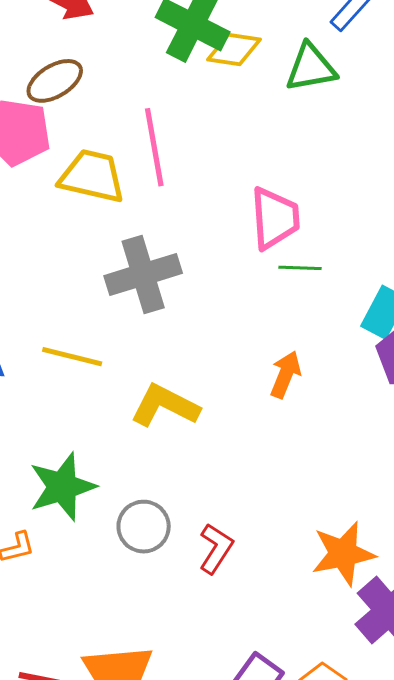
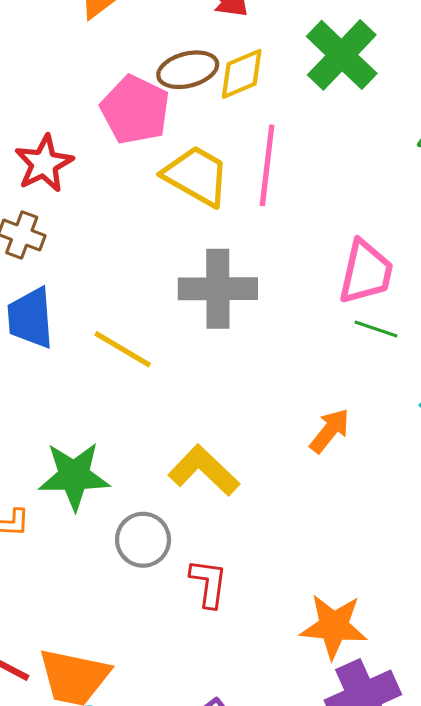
yellow diamond: (234, 50) -> (242, 74), moved, turned -48
yellow L-shape: (165, 406) -> (204, 470), moved
red L-shape: (216, 548) -> (208, 583), turned -42

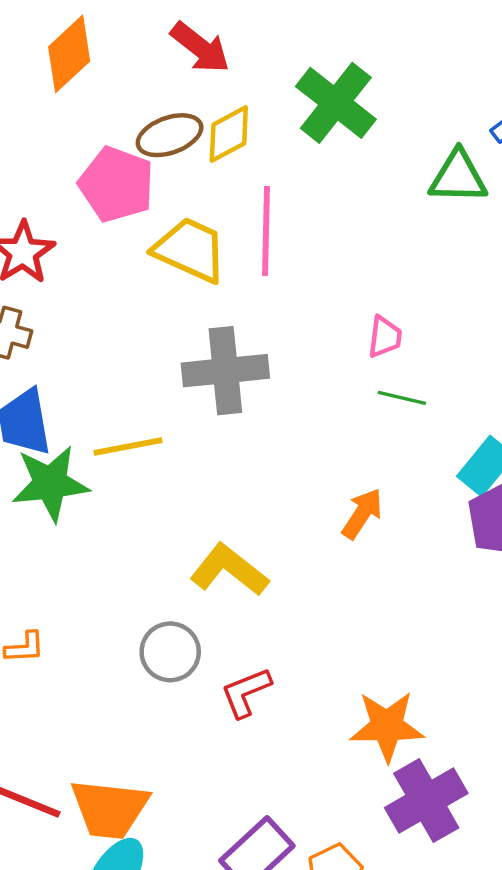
pink trapezoid: (366, 272) -> (385, 337), size x0.6
yellow line: (123, 349) -> (128, 447), turned -36
green star: (74, 476) -> (50, 483), moved
red L-shape: (208, 583) -> (246, 692), turned -114

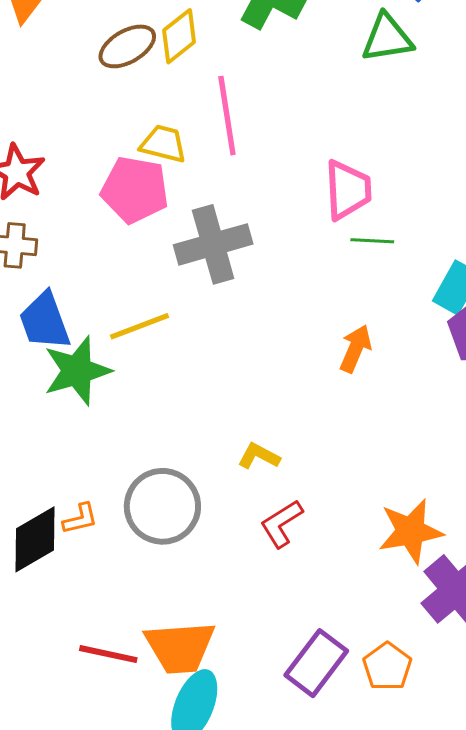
pink pentagon: (116, 184) -> (135, 190), moved
yellow trapezoid: (190, 250) -> (163, 144), size x0.7
pink trapezoid: (385, 337) -> (348, 190), size x1.6
yellow L-shape: (229, 570) -> (259, 456), moved, size x0.6
gray circle: (170, 652) -> (162, 506), moved, size x1.4

